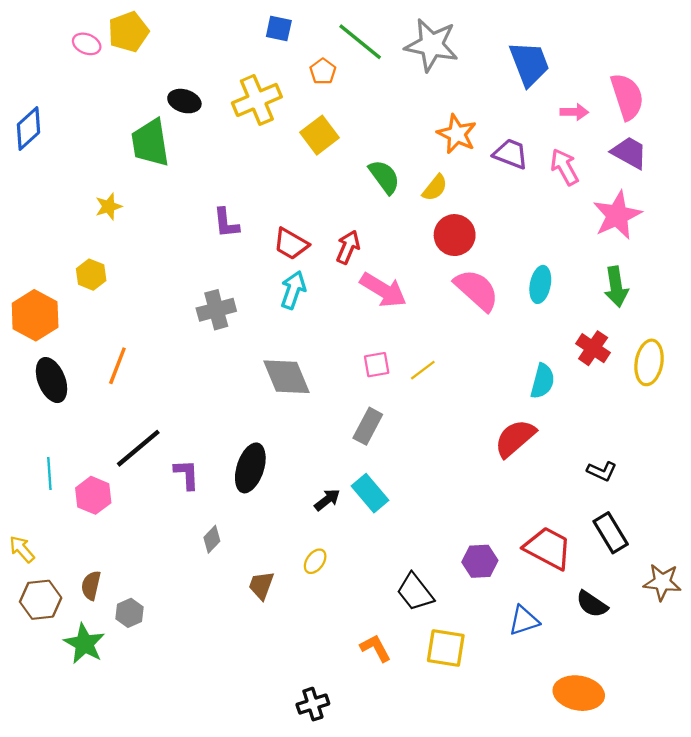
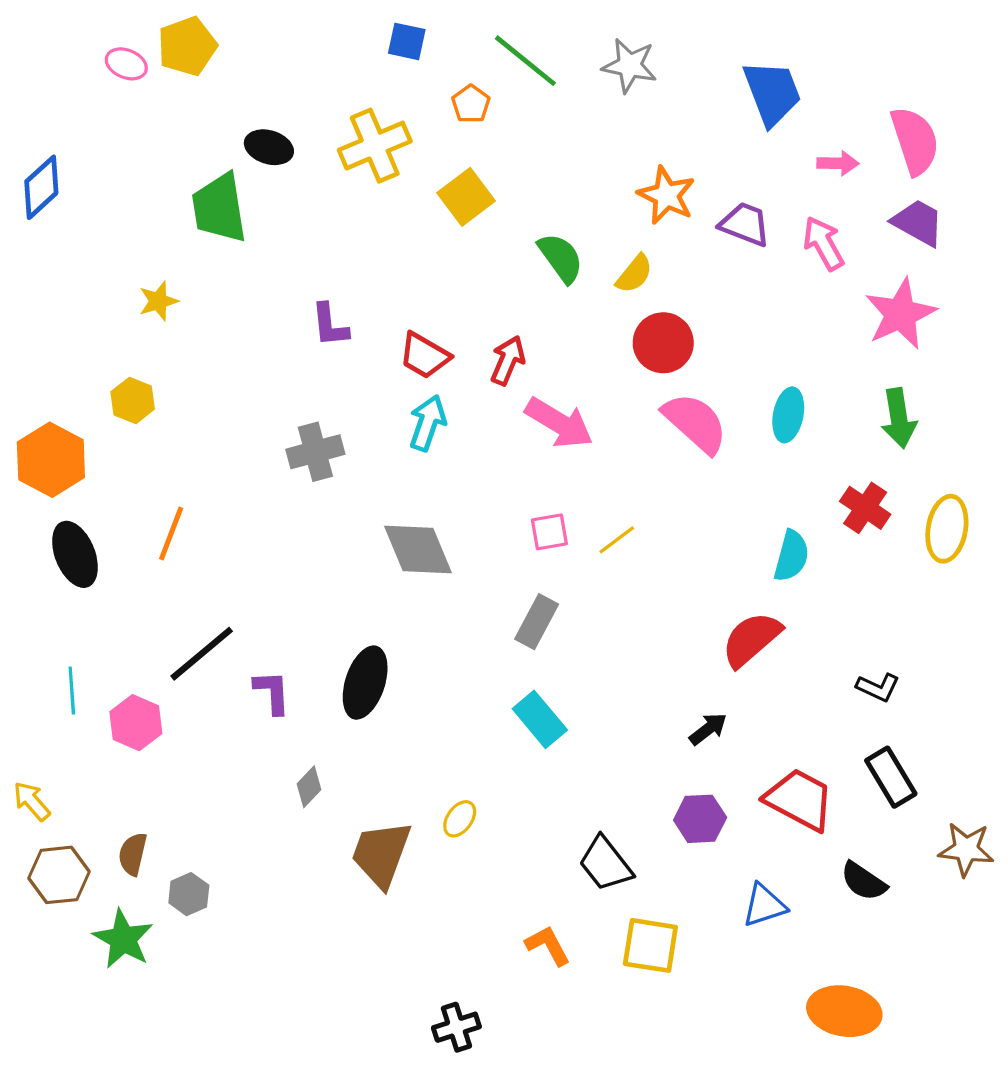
gray star: (432, 45) -> (630, 65), size x0.7
black arrow: (327, 500) -> (708, 729), moved
brown trapezoid: (261, 585) -> (381, 854), size x1.6

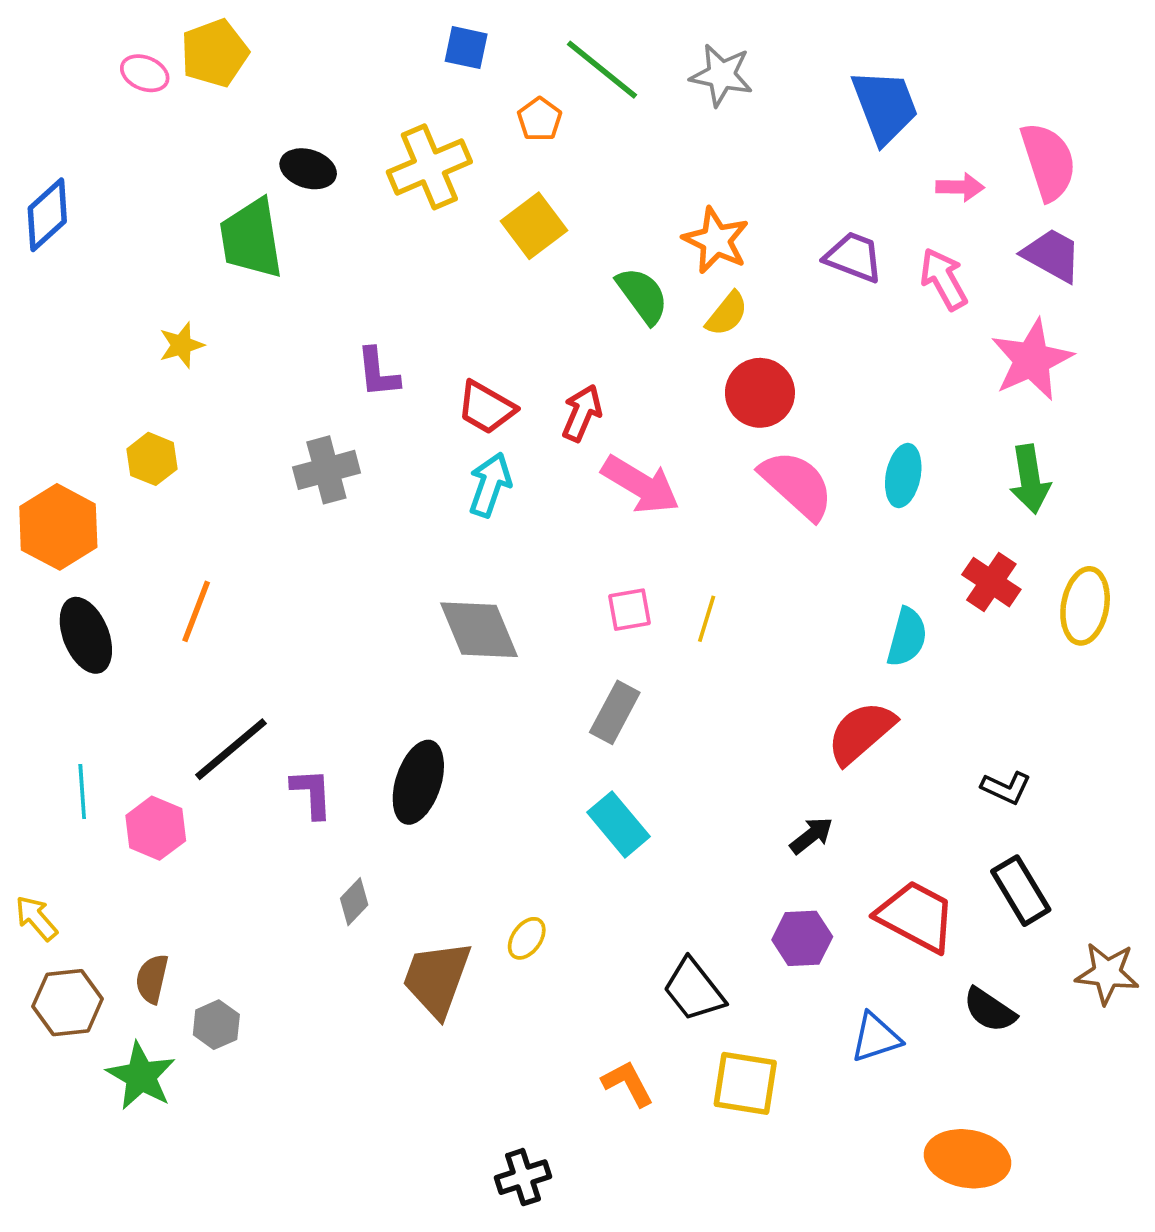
orange star: (666, 195) -> (716, 240), moved
gray cross: (315, 452) -> (326, 470), moved
yellow line: (617, 540) -> (707, 619), turned -36

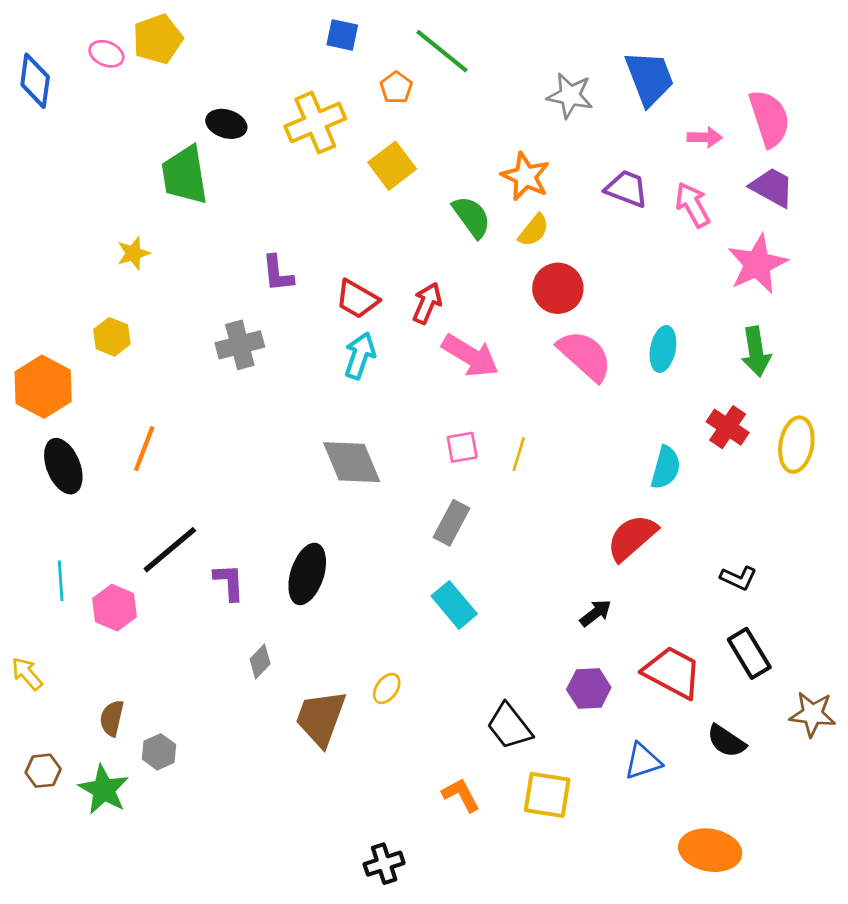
gray star: (721, 75) -> (570, 96), moved
blue diamond: (47, 215) -> (35, 81), moved, turned -40
brown hexagon: (68, 1003) -> (43, 771), moved, size x0.7

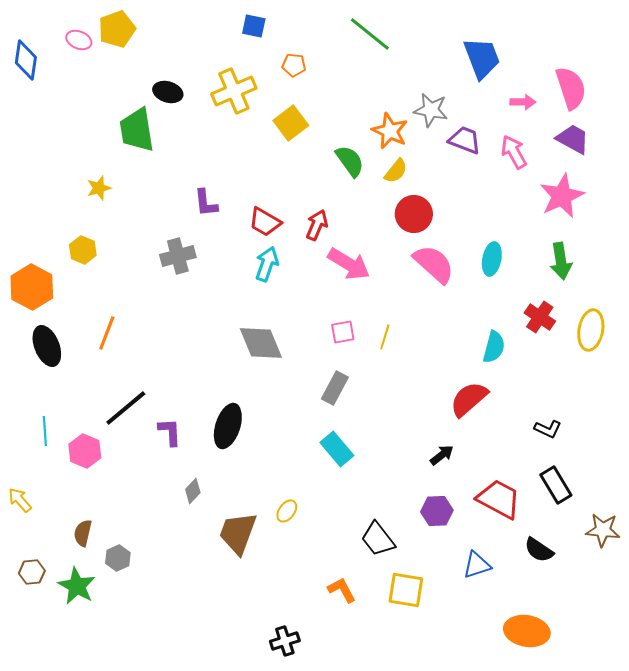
green line: (442, 51) -> (370, 34), moved
orange pentagon: (396, 88) -> (294, 65), turned -30
gray star: (570, 96) -> (431, 110), moved

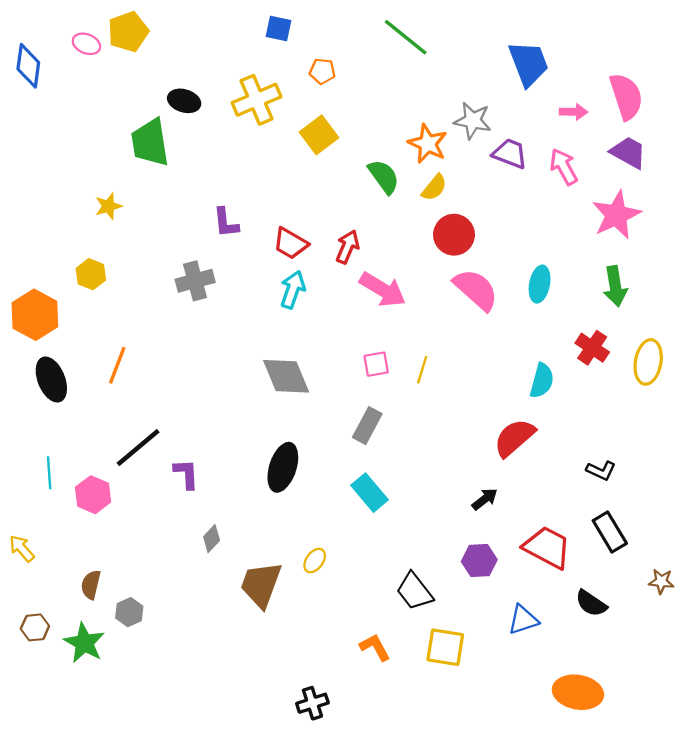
black ellipse: (228, 426) -> (283, 467), moved
brown star: (603, 530) -> (661, 581), size x0.7

